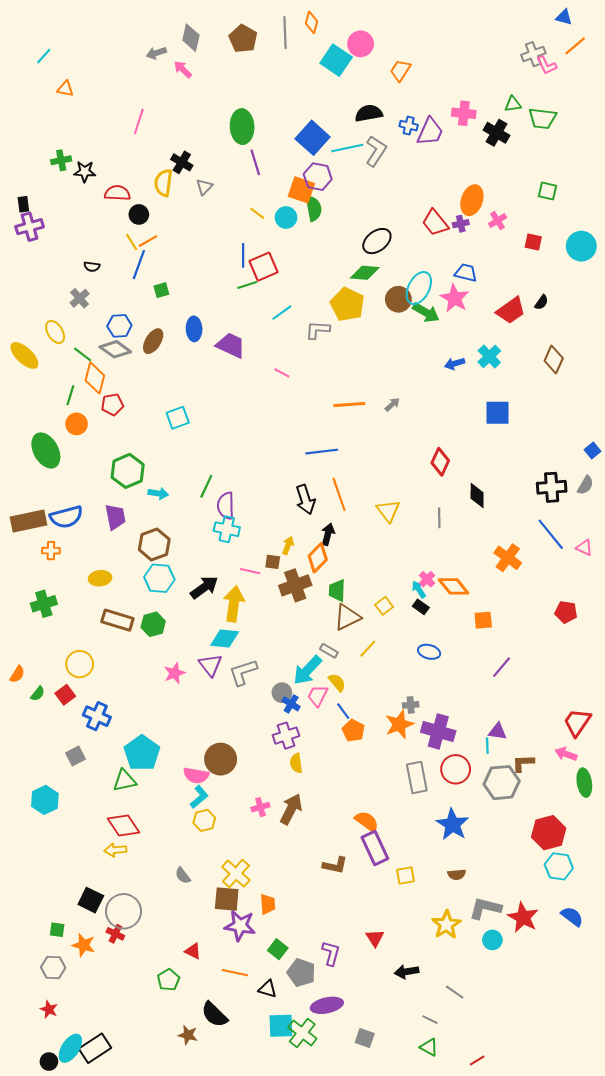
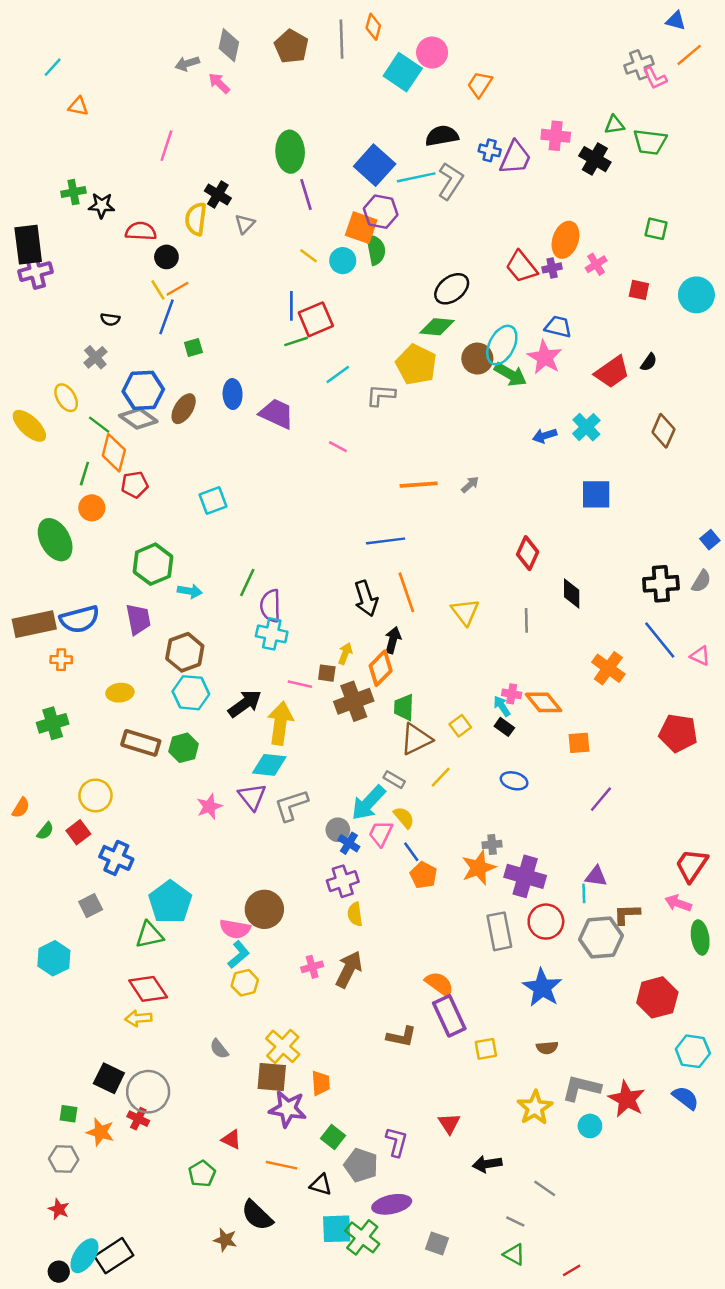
black rectangle: (23, 204) -> (28, 245), size x2.0
blue hexagon: (119, 326) -> (143, 390), size x1.4
pink cross: (427, 579) -> (512, 694), turned -35
red pentagon: (566, 612) -> (678, 733), size x1.4
cyan hexagon: (559, 866) -> (693, 1051), moved

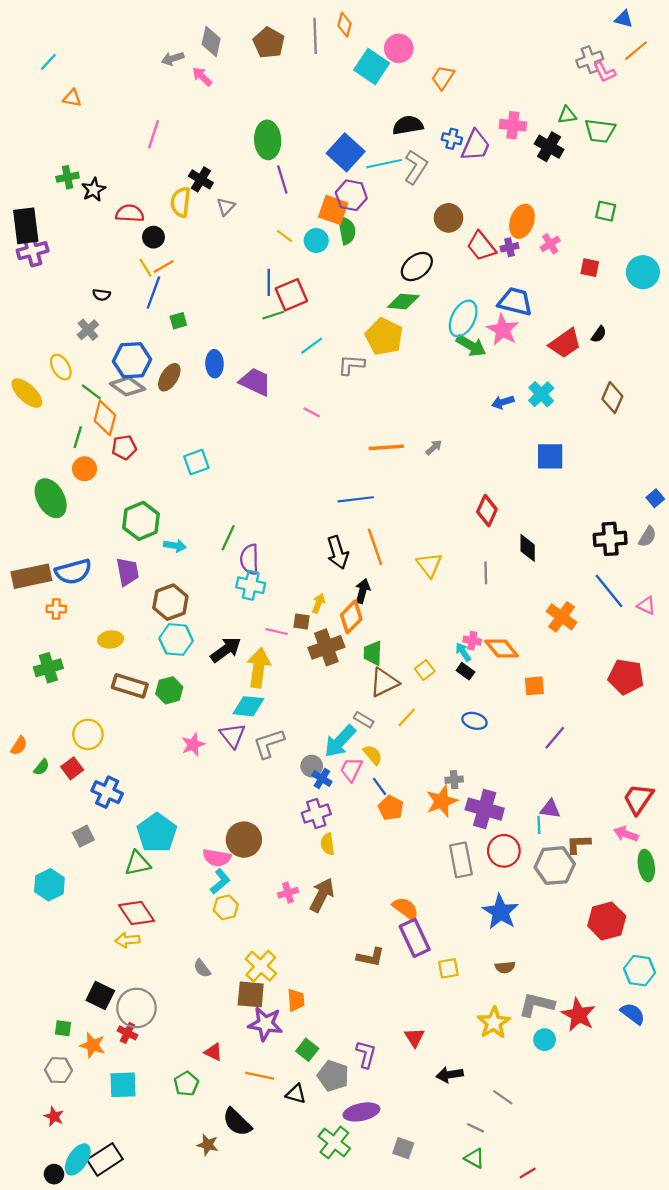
black star: (102, 206) -> (94, 190), turned -30
blue trapezoid: (558, 327) -> (515, 302), size x1.4
brown circle: (477, 359) -> (448, 218), moved
cyan square: (337, 1229) -> (123, 1085), moved

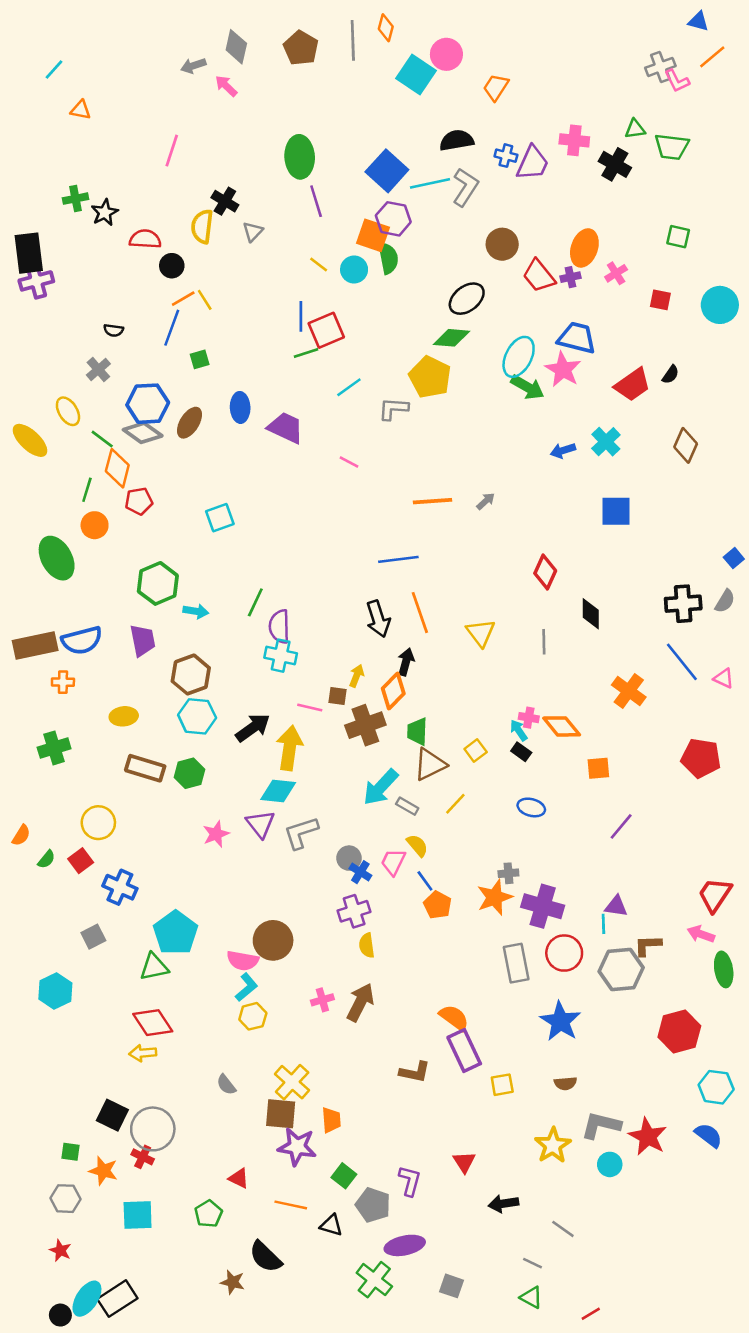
yellow line: (146, 268) -> (205, 300), moved
cyan arrow: (340, 741) -> (381, 787), moved

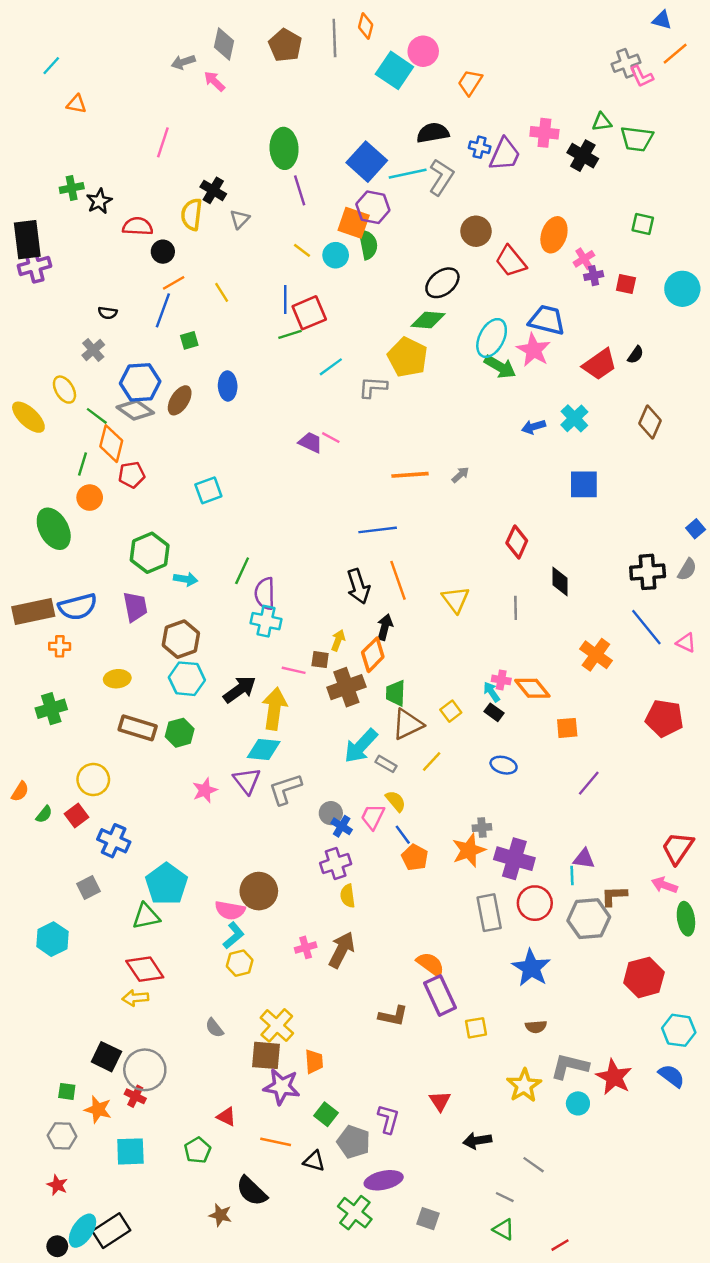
purple cross: (570, 277) -> (594, 276), moved
yellow line: (205, 300) -> (222, 292), moved
purple trapezoid: (286, 428) -> (310, 442), moved, size x0.7

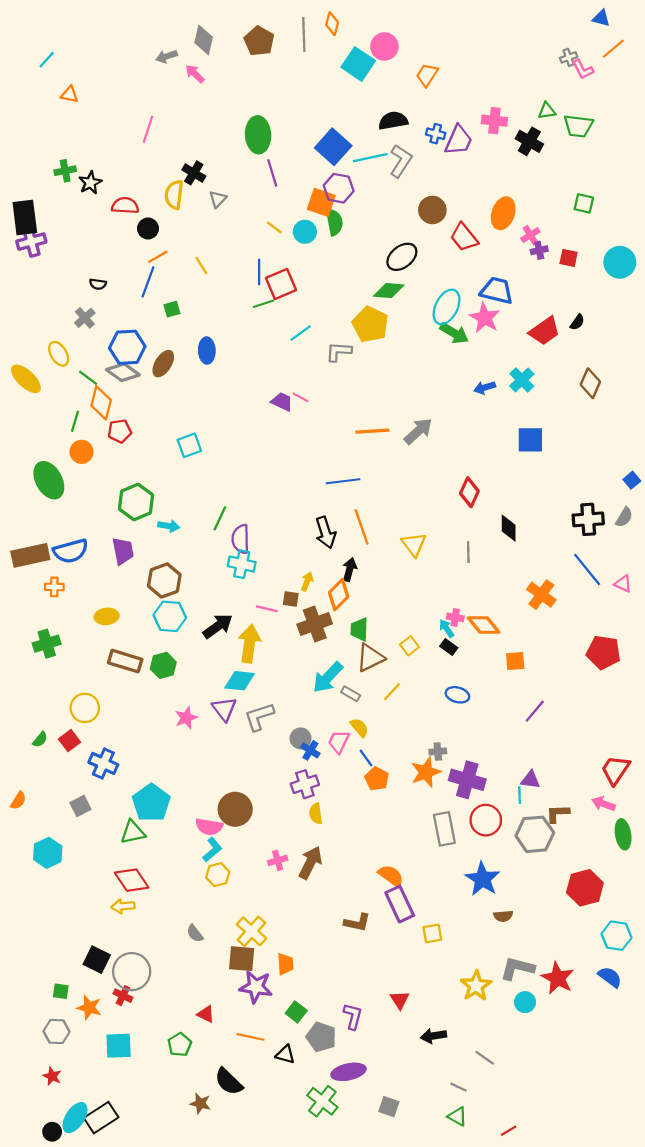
gray cross: (626, 63) -> (569, 57), size x0.7
gray arrow: (460, 475) -> (418, 431), size x1.8
orange semicircle: (20, 792) -> (18, 801), moved
brown semicircle: (536, 1027) -> (503, 916), moved

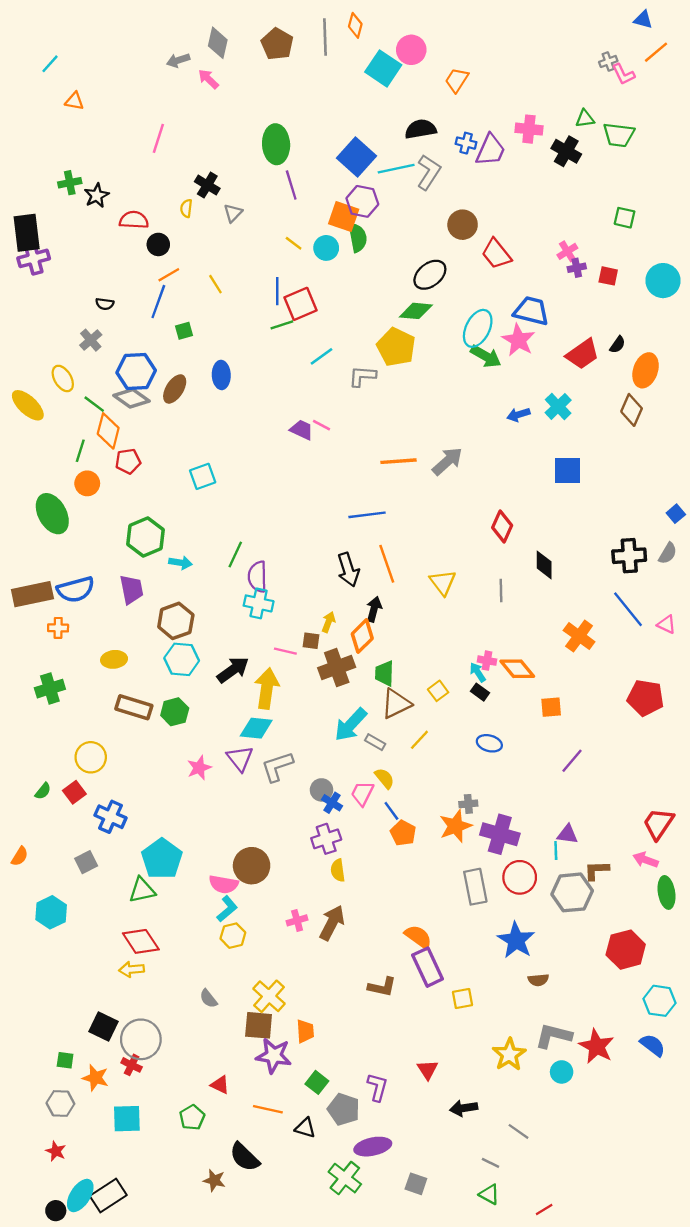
yellow semicircle: (174, 195) -> (186, 208), size x0.6
orange ellipse: (503, 213) -> (646, 370), moved

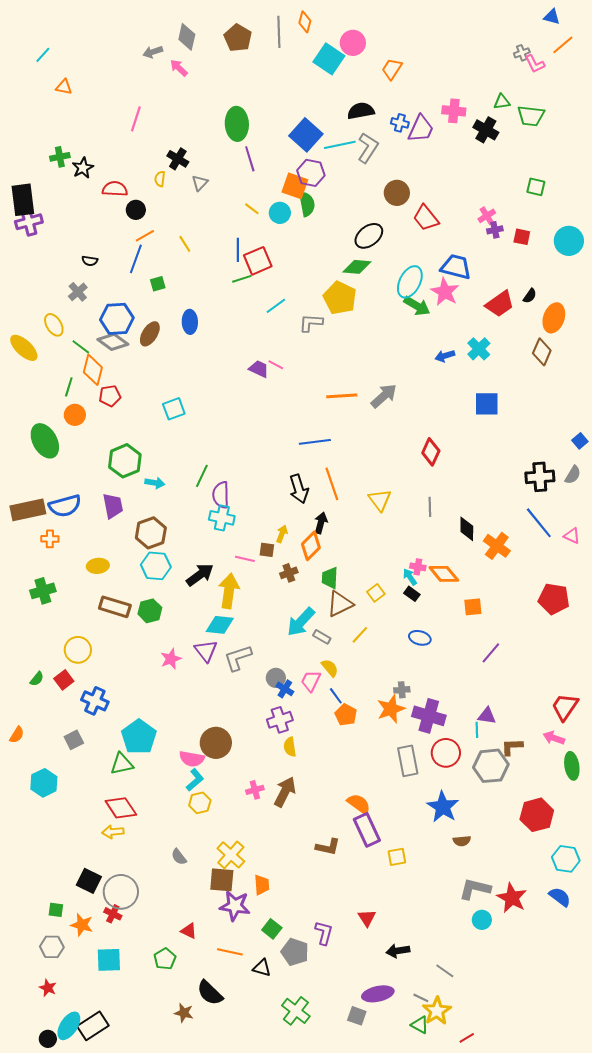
black diamond: (544, 565) -> (467, 529), moved
brown cross: (337, 668) -> (289, 573), size x0.6
yellow star: (509, 1054) -> (437, 1011), moved
purple ellipse: (373, 1147) -> (378, 994), moved

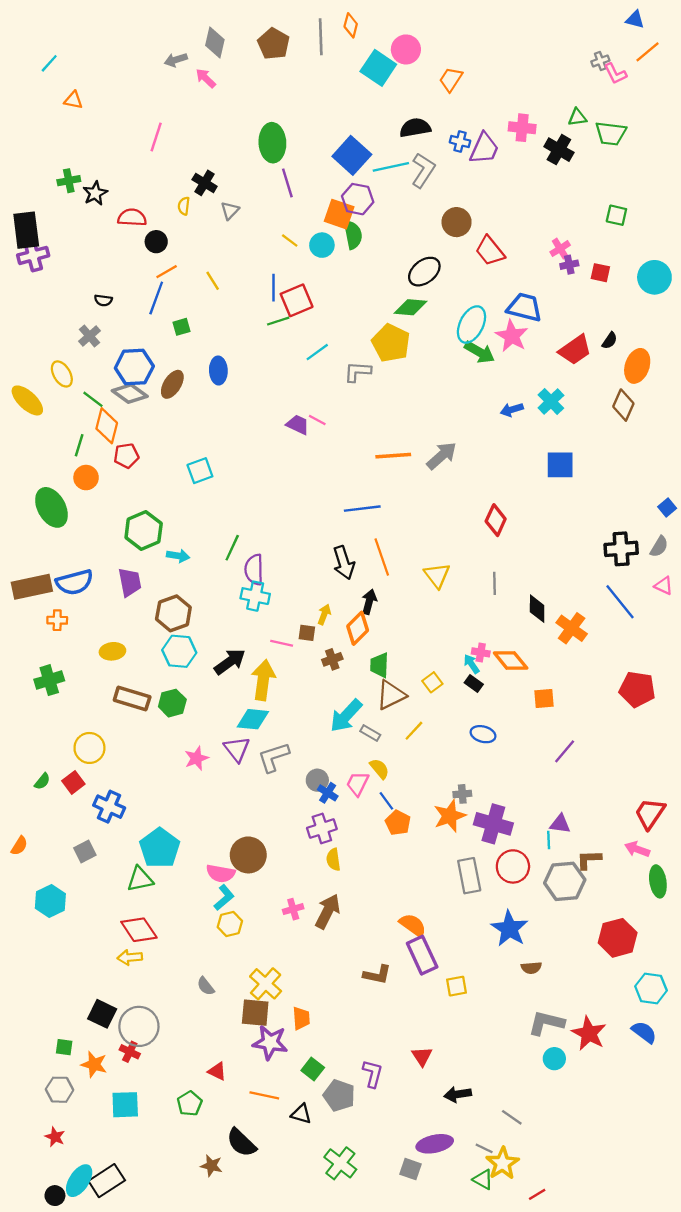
pink triangle: (572, 536) -> (664, 586), moved

